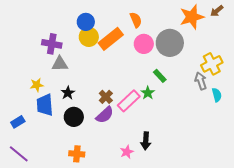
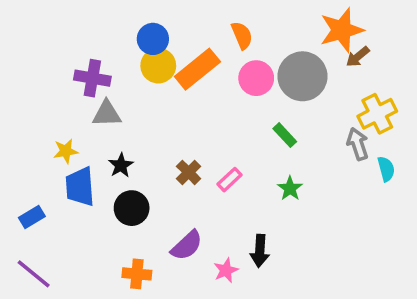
brown arrow: (217, 11) -> (358, 57), moved
green star: (148, 93) -> (290, 188), moved
pink rectangle: (129, 101) -> (229, 180), size x0.6
purple semicircle: (105, 115) -> (187, 245), moved

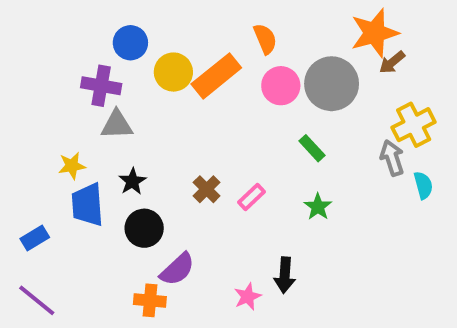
blue circle: (153, 39) -> (130, 43), moved
purple semicircle: (187, 245) -> (177, 269), moved

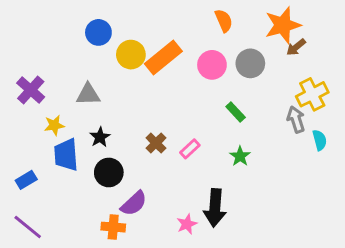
orange semicircle: (265, 39) -> (224, 21), moved
gray circle: (332, 84) -> (250, 63), size x0.7
purple cross: (101, 86) -> (31, 90), moved, turned 32
black arrow: (285, 275) -> (215, 208), size x1.4

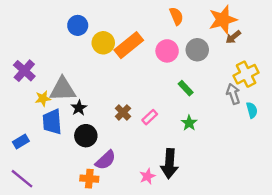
gray triangle: (88, 94) -> (63, 89), moved, size x1.4

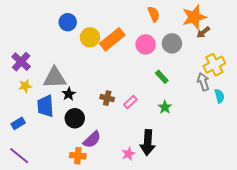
yellow star: (43, 99) -> (25, 86), moved
brown cross: (123, 112) -> (107, 98), turned -32

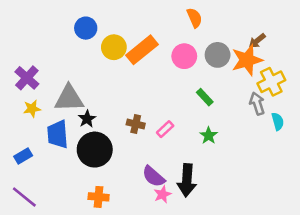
orange star: (194, 17) -> (247, 60), moved
black circle: (75, 118) -> (95, 150), size x1.4
purple semicircle: (92, 140) -> (154, 176), moved, turned 84

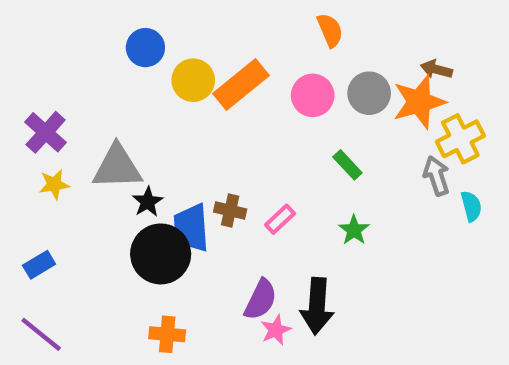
brown arrow: (257, 41) -> (436, 69), turned 54
blue trapezoid: (58, 134) -> (191, 228), moved
purple semicircle: (154, 176) -> (261, 300), turned -105

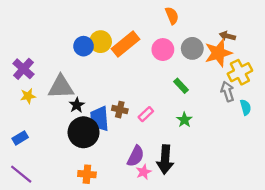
blue circle: (145, 48) -> (84, 46), moved

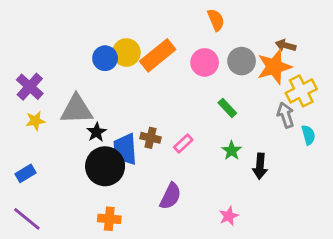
black arrow: (165, 159) -> (260, 166), moved, size x0.7
pink star: (144, 172) -> (229, 216), moved

